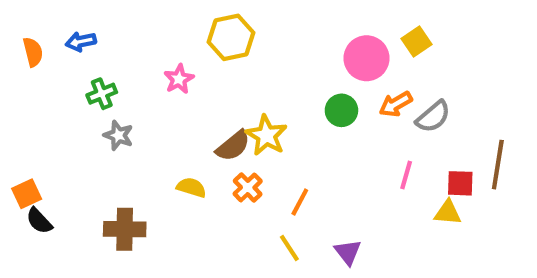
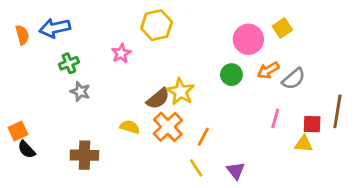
blue arrow: (81, 42) -> (55, 28), size x1.5
orange cross: (248, 187) -> (168, 127), size x1.5

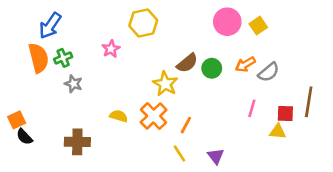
blue arrow: (55, 28) -> (50, 26), turned -44
orange semicircle: (22, 35) -> (39, 58), moved, size x1.6
pink circle: (248, 39) -> (227, 22), moved
brown semicircle: (158, 99) -> (187, 63), moved

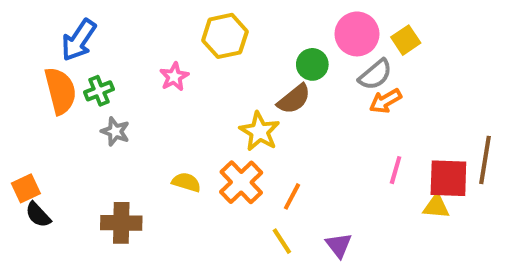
green circle: (212, 68) -> (312, 64), moved
gray semicircle: (269, 72) -> (375, 75), moved
red square: (285, 113) -> (448, 178), size x1.5

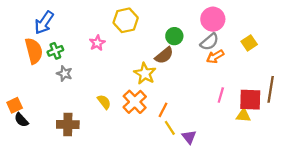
pink circle: (357, 34) -> (213, 19), moved
yellow square: (406, 40) -> (249, 43), moved
yellow semicircle: (186, 182) -> (104, 102), turned 35
yellow line: (282, 241) -> (170, 128), moved

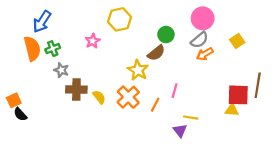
pink line: (221, 95) -> (175, 91), moved
brown cross: (68, 125) -> (76, 90), moved
yellow line: (170, 128) -> (191, 118), moved, turned -48

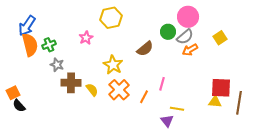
blue arrow: (42, 22) -> (27, 26), moved
green circle: (166, 35) -> (168, 32), moved
yellow star: (138, 70) -> (113, 65), moved
brown line: (258, 85) -> (239, 103), moved

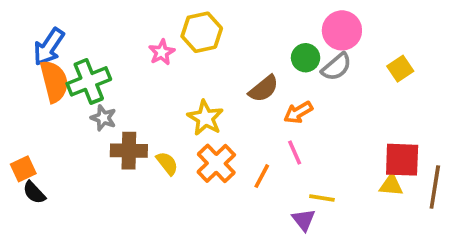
pink star: (86, 38) -> (162, 52), moved
green cross: (49, 45) -> (89, 81), size x1.6
orange arrow: (190, 50) -> (298, 112), moved
pink line: (162, 84) -> (295, 152), turned -40

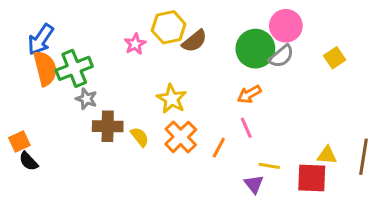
green circle: (306, 58) -> (255, 49), size x1.6
brown semicircle: (264, 89) -> (194, 41), moved
red square: (402, 160) -> (312, 178), moved

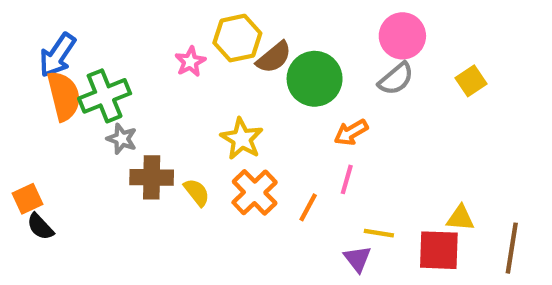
green circle: (255, 49) -> (315, 79), moved
pink line: (246, 128) -> (347, 179), turned 40
brown line: (364, 157) -> (512, 248), moved

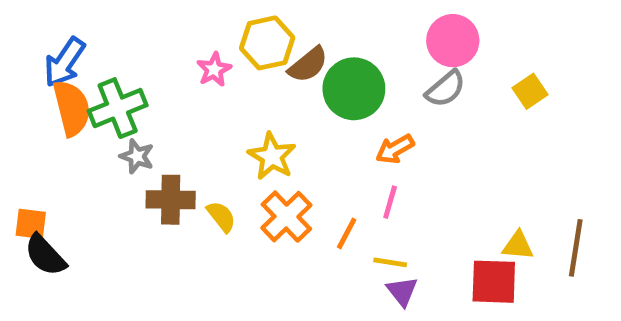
orange square: (27, 199) -> (31, 224), turned 32
black semicircle: (40, 227) -> (45, 255), size x1.4
yellow line: (379, 233) -> (390, 262), moved
brown line: (512, 248) -> (576, 248), moved

